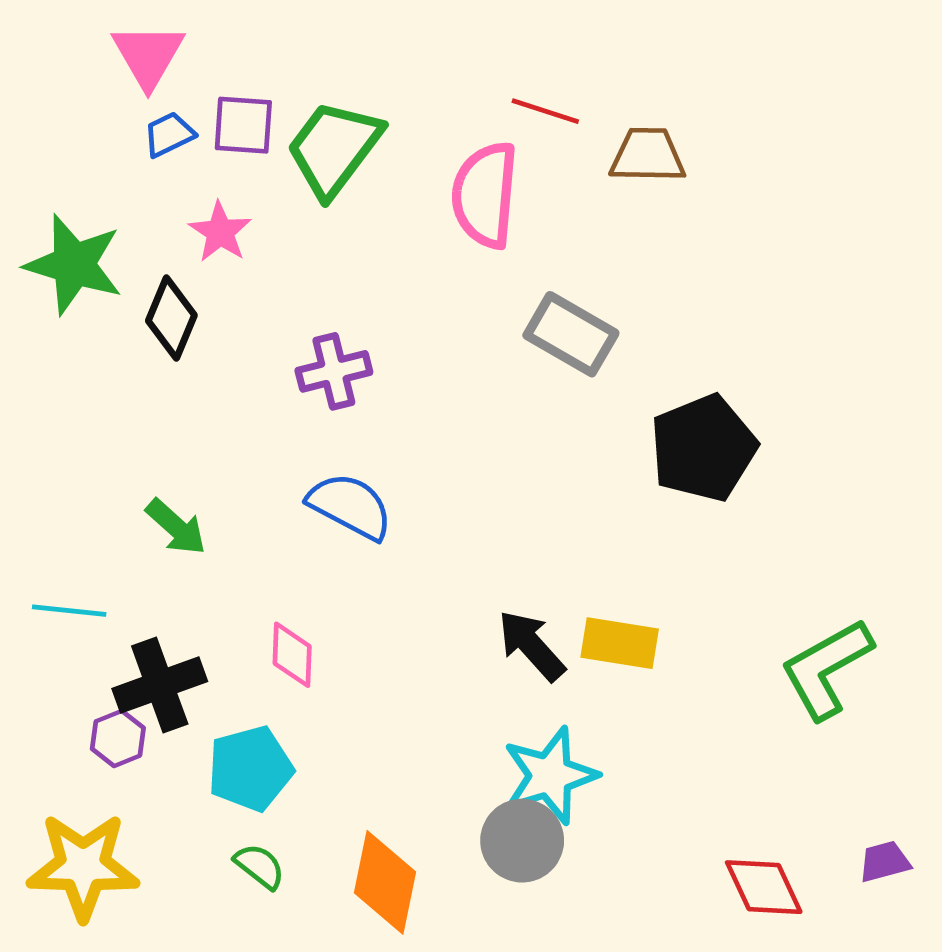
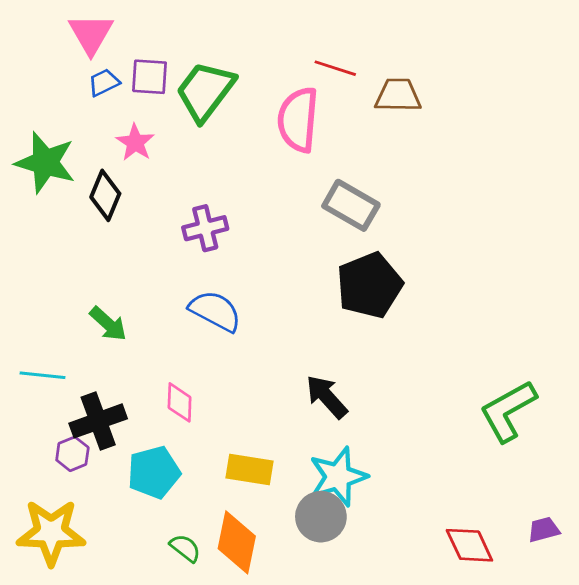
black pentagon: (703, 448) -> (369, 285), moved
yellow rectangle: (620, 643) -> (250, 470), moved
green semicircle: (260, 866) -> (185, 548), moved

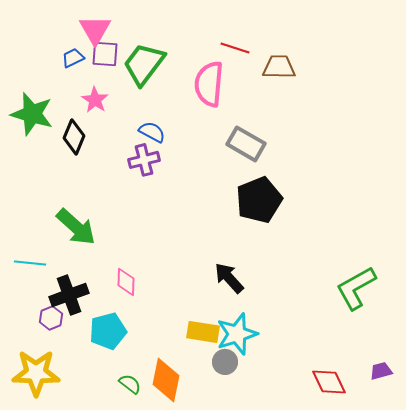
pink triangle: (91, 34) -> (95, 30), moved
blue semicircle: (215, 311) -> (152, 132), moved, size x0.7
green arrow: (108, 324) -> (76, 227), size x1.5
yellow rectangle: (250, 470) -> (203, 332), moved
gray circle: (321, 517) -> (225, 362), size x0.7

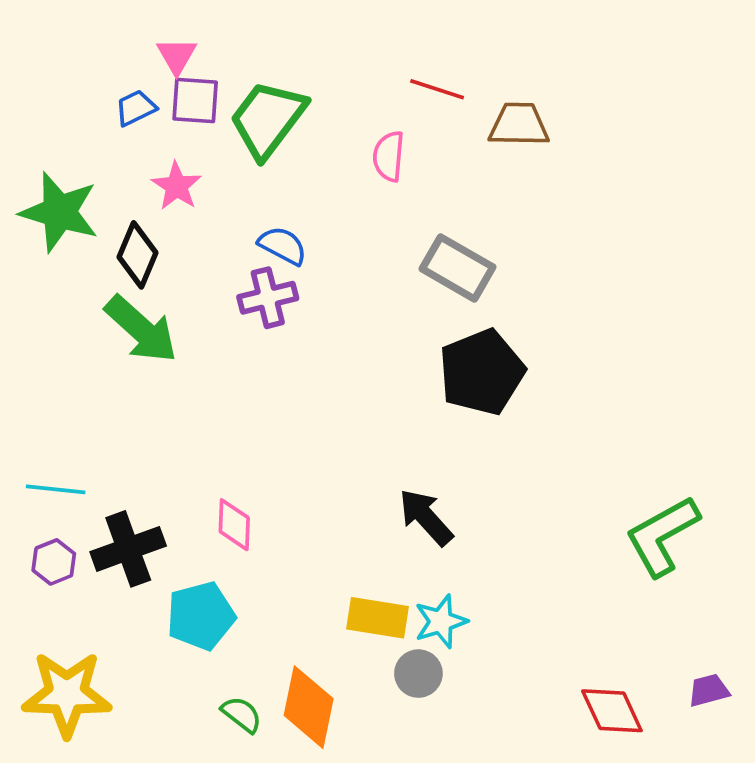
pink triangle: (95, 30) -> (177, 56), size x0.7
pink semicircle: (209, 84) -> (389, 156), size x0.6
green arrow: (76, 227) -> (141, 329), moved
purple hexagon: (51, 318) -> (54, 562), moved
cyan star: (237, 334) -> (441, 621), size x0.7

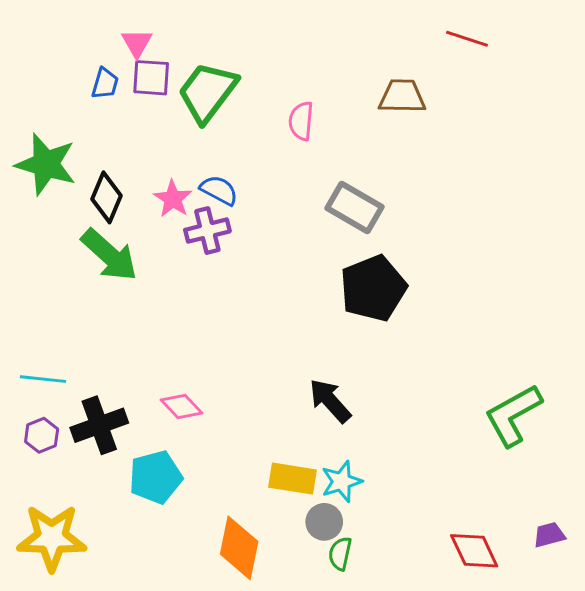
red line: (437, 89) -> (467, 39), moved
blue trapezoid: (136, 108) -> (105, 83), turned 132
pink star: (177, 186) -> (173, 199), moved
pink diamond: (234, 525) -> (181, 406), turned -45
green semicircle: (242, 714) -> (340, 554), moved, turned -116

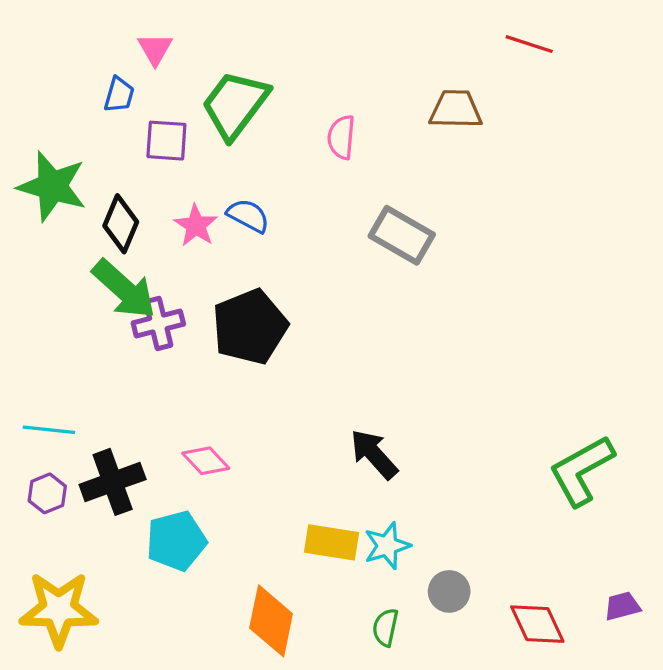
purple square: (151, 78) -> (166, 141), moved
purple cross: (207, 231) -> (158, 323), moved
black pentagon: (373, 288) -> (250, 327), moved
gray circle: (324, 522) -> (449, 591), moved

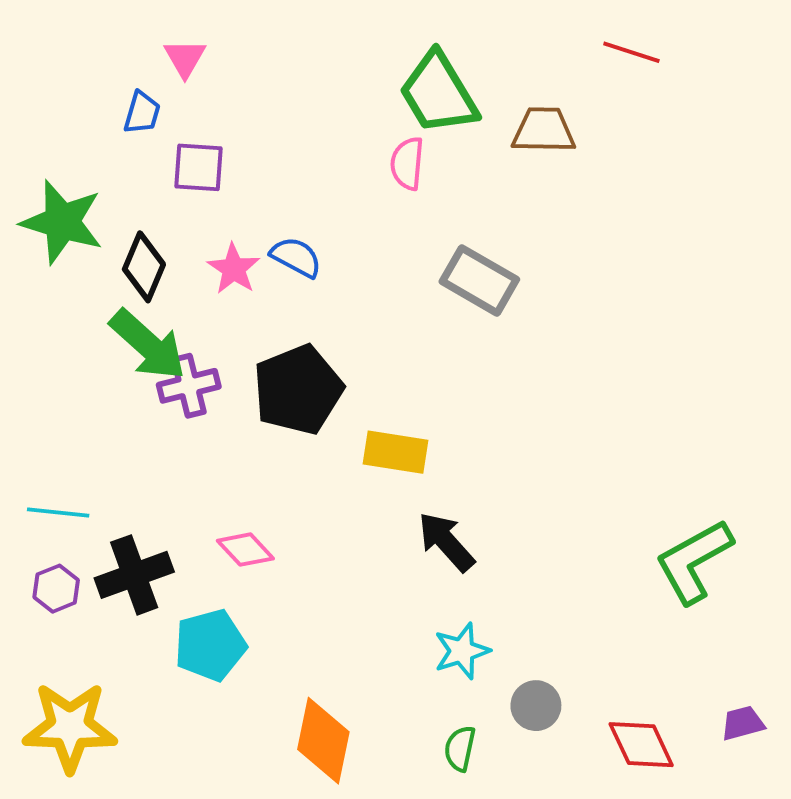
green trapezoid: (235, 105) -> (438, 93), moved, turned -68
yellow rectangle: (332, 542) -> (396, 452), moved

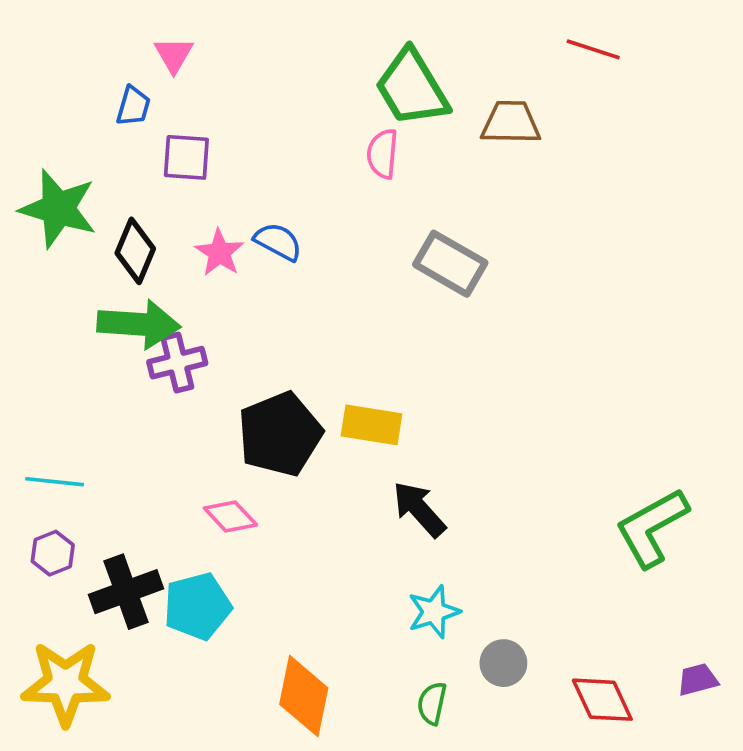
green arrow: (148, 345) -> (139, 324), turned -38
black pentagon: (298, 390) -> (280, 434), moved
black cross: (134, 575) -> (126, 592), moved

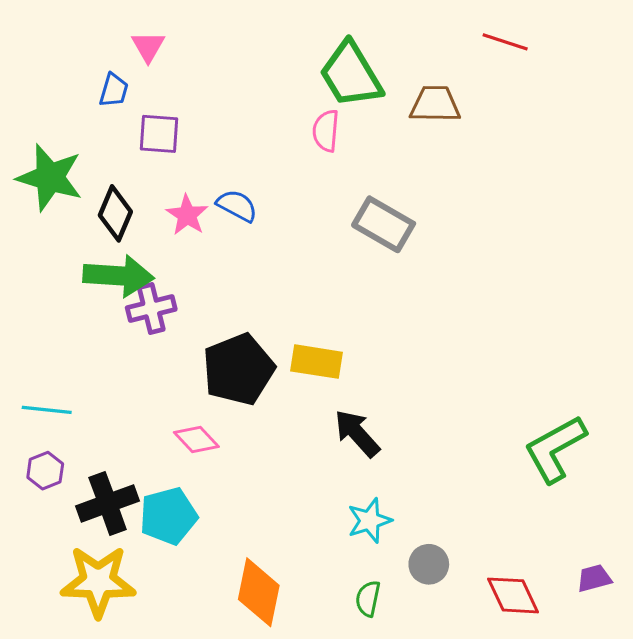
yellow star: (66, 683) -> (98, 581), moved

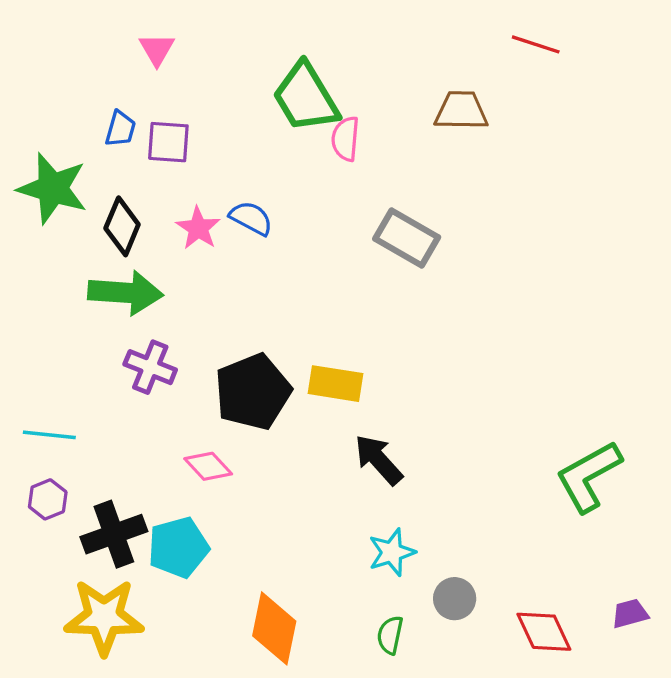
green trapezoid: (351, 75) -> (306, 97), moved
blue trapezoid: (114, 90) -> (120, 129), moved
purple cross: (151, 309) -> (150, 367), moved, turned 36

